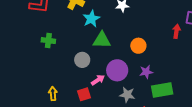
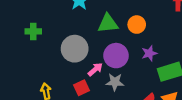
green triangle: (102, 40) -> (108, 23), moved
gray circle: (82, 60) -> (75, 49), size x1.5
gray star: (127, 95) -> (115, 82), moved

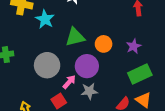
orange circle: (137, 25) -> (104, 44), moved
purple star: (149, 53) -> (134, 46), moved

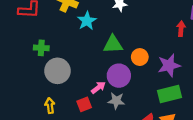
purple star: (134, 46) -> (169, 65), size x1.5
gray circle: (47, 65) -> (57, 71), moved

